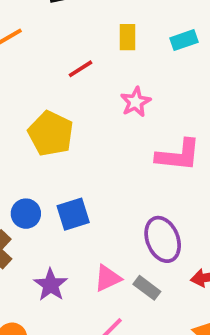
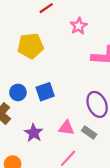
yellow pentagon: (51, 134) -> (31, 46), turned -30
pink triangle: (108, 278) -> (66, 128), turned 35

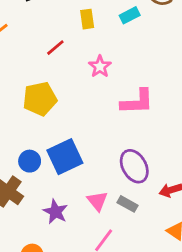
blue square: (45, 92) -> (65, 157), size x1.4
pink triangle: (66, 128) -> (97, 201), turned 49

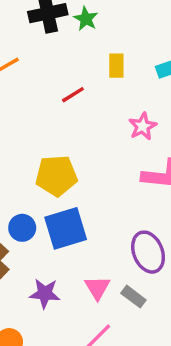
pink star: (100, 66) -> (143, 126), moved
yellow pentagon: (40, 99) -> (56, 176), moved
purple star: (55, 212) -> (45, 294), turned -30

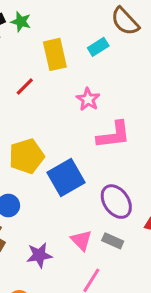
yellow rectangle: (116, 66) -> (55, 54), size x1.5
blue square: (66, 228) -> (66, 178), moved

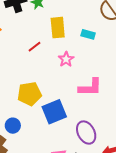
cyan rectangle: (98, 47) -> (88, 34), moved, turned 40
pink star: (88, 99) -> (66, 59), moved

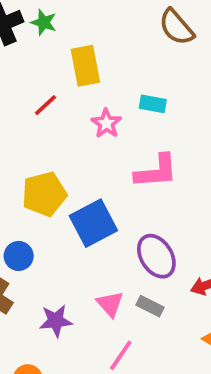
cyan rectangle: (88, 34) -> (153, 104), moved

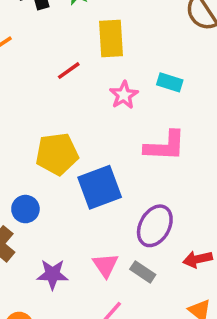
purple ellipse: (156, 256) -> (155, 226), turned 54

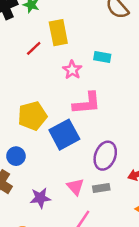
red line: (69, 71) -> (34, 48), moved
pink L-shape: (165, 146) -> (87, 103), moved
gray rectangle: (143, 272) -> (101, 188), turned -35

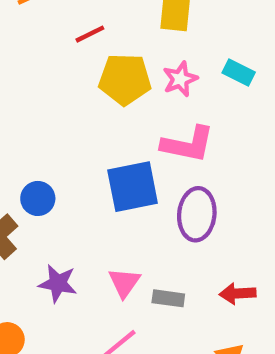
red line: (34, 48) -> (90, 34), moved
yellow pentagon: (32, 116) -> (125, 79), moved
purple ellipse: (105, 156) -> (197, 214), moved, turned -32

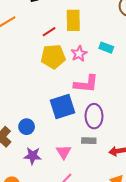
red line: (90, 34) -> (49, 32), moved
blue circle: (38, 198) -> (27, 127), moved
gray rectangle: (168, 298) -> (89, 141), moved

